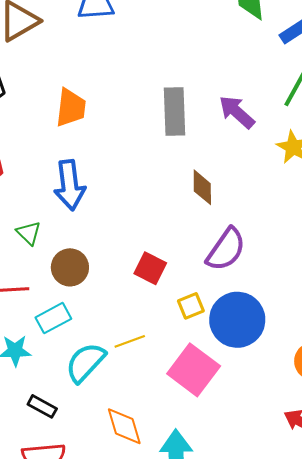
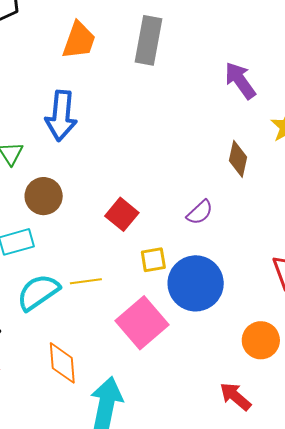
gray rectangle: (174, 112) -> (149, 40), moved
brown diamond: (202, 187) -> (238, 159), moved
purple semicircle: (226, 249) -> (200, 212), size x0.6

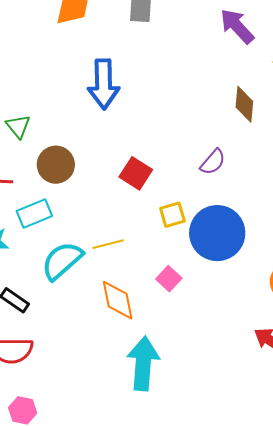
blue arrow: (61, 116) -> (104, 84), moved
pink square: (142, 323) -> (169, 279), size x0.5
orange diamond: (62, 363) -> (118, 300), moved

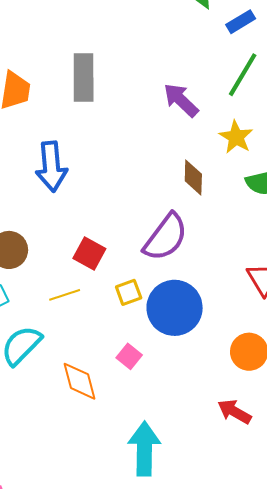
purple semicircle: (213, 162) -> (166, 237), size x1.8
yellow line: (108, 244) -> (65, 295), moved
cyan arrow: (143, 363) -> (144, 449), moved

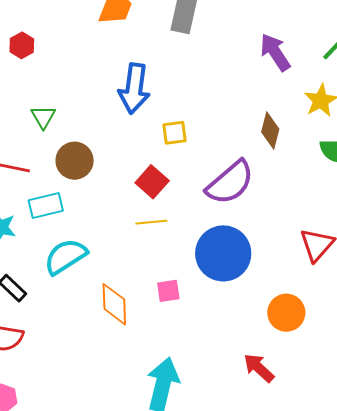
yellow square: (129, 292) -> (174, 133), moved
yellow line: (65, 295) -> (151, 222), moved
pink square: (129, 356) -> (168, 291), turned 30

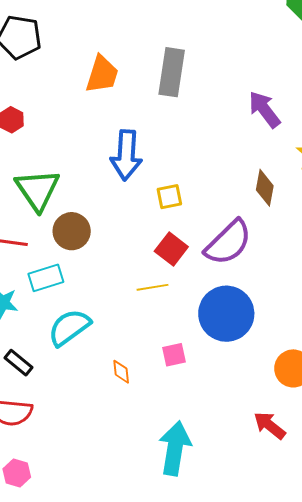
green triangle: (43, 117) -> (37, 190), size x1.8
red square: (152, 182) -> (171, 249), moved
orange diamond: (114, 304) -> (121, 372), size x0.6

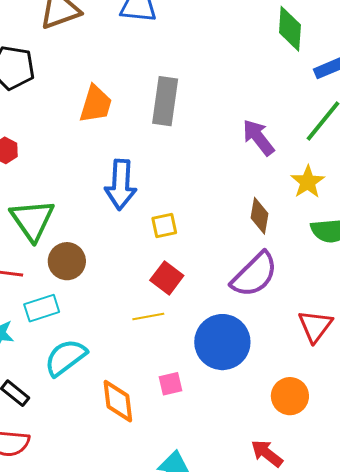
purple semicircle: (228, 243) -> (254, 275), moved
orange diamond: (121, 372) -> (118, 401), size x1.8

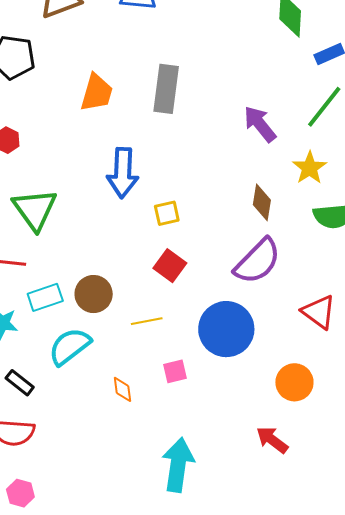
brown circle: (67, 261) -> (94, 294), moved
yellow line: (148, 316) -> (147, 321), moved
red triangle: (315, 326) -> (319, 312), turned -30
orange diamond: (118, 401) -> (122, 389), size x0.6

